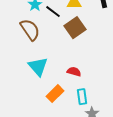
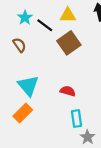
brown semicircle: (30, 30) -> (19, 45), size x0.6
orange rectangle: (55, 94) -> (23, 113), moved

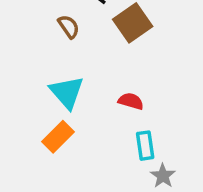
brown semicircle: (19, 45) -> (69, 27), moved

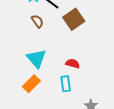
cyan rectangle: (145, 146) -> (66, 84), moved

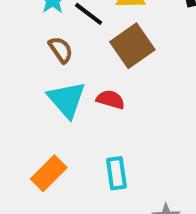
cyan triangle: (36, 59) -> (67, 100), moved
red semicircle: (73, 64) -> (110, 100), moved

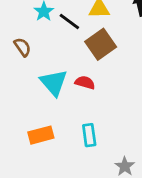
brown semicircle: (61, 50) -> (22, 47), moved
orange rectangle: (49, 173) -> (41, 135), turned 30

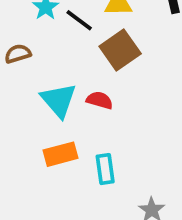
brown semicircle: (22, 47) -> (18, 54), turned -72
orange rectangle: (41, 135) -> (61, 154), moved

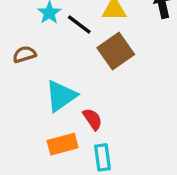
cyan triangle: (59, 100) -> (61, 96), turned 36
red semicircle: (100, 100) -> (92, 119), moved, turned 40

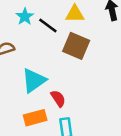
brown square: (116, 51) -> (76, 46), turned -32

